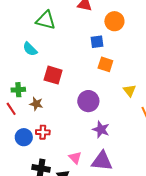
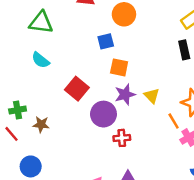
cyan semicircle: (30, 49) -> (41, 60), moved
red square: (53, 75) -> (77, 89), moved, turned 30
purple star: (101, 129) -> (125, 94), moved, turned -30
red cross: (43, 132) -> (122, 138), moved

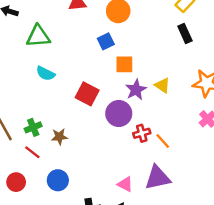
orange line: (174, 121) -> (163, 141), moved

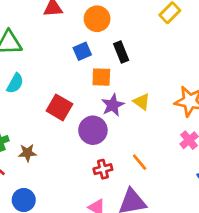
black rectangle: (185, 34) -> (121, 52), moved
cyan semicircle: (45, 73) -> (15, 83), turned -90
red cross: (142, 133) -> (103, 169), moved

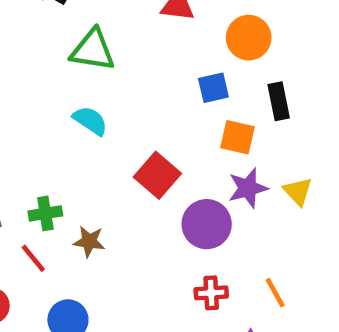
cyan semicircle: (15, 83) -> (90, 121), turned -96

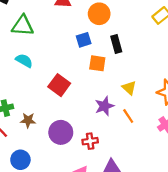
purple star: (248, 188) -> (104, 106), moved
purple circle: (207, 224) -> (61, 132), moved
orange line: (275, 293) -> (128, 116), moved

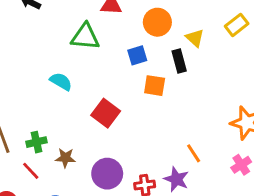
green triangle: (23, 26) -> (85, 37), moved
yellow triangle: (129, 88) -> (195, 38), moved
purple star: (104, 106) -> (176, 179), moved, turned -30

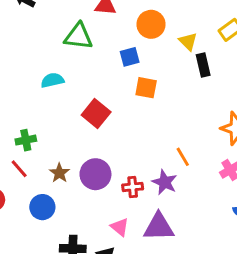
black rectangle: (179, 61) -> (203, 65), moved
cyan semicircle: (61, 81) -> (52, 80), turned -45
brown star: (65, 158) -> (59, 173), moved, turned 30

